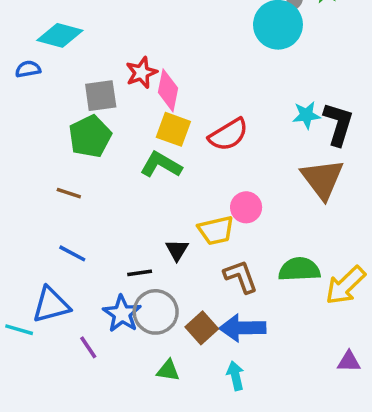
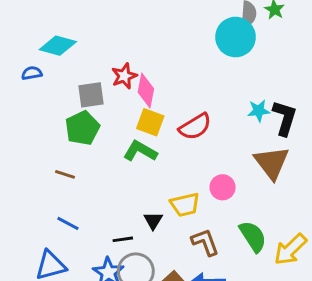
pink circle: (246, 207) -> (223, 187), moved
green semicircle: (299, 269) -> (253, 236), turned 60

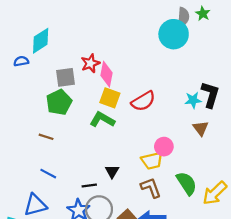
cyan diamond: (58, 46) -> (41, 41), turned -48
cyan star: (259, 111) -> (193, 100), moved
brown triangle: (272, 163) -> (201, 128), size x0.6
yellow trapezoid: (185, 205) -> (152, 161), moved

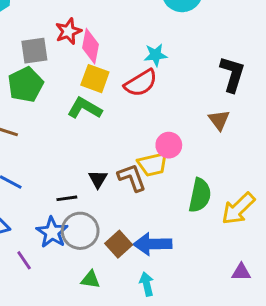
cyan star: (193, 100) -> (156, 55), moved
green semicircle: (187, 183) -> (200, 195), turned 45
brown L-shape: (151, 188) -> (132, 178), moved

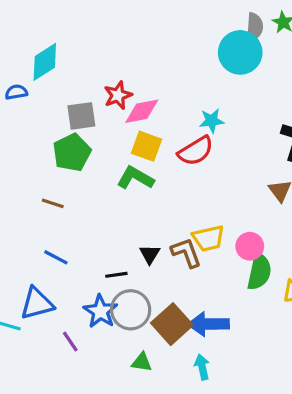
pink diamond: (90, 46) -> (142, 111), turned 68
pink circle: (169, 145) -> (250, 246), moved
brown square: (119, 244) -> (172, 324), size x1.4

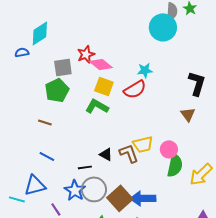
pink diamond: (142, 111) -> (101, 64), turned 50
black triangle: (150, 254) -> (106, 154), turned -32

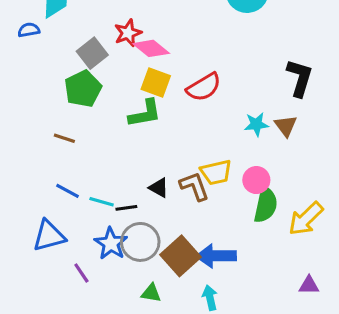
gray square: (63, 67) -> (92, 53), turned -30
cyan star: (145, 70) -> (256, 124), moved
green L-shape: (97, 106) -> (145, 113), turned 140
cyan line: (17, 199) -> (102, 202), moved

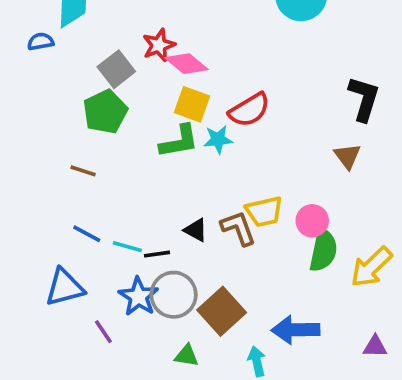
cyan star: (256, 124) -> (218, 139), moved
blue arrow: (216, 256) -> (296, 330), moved

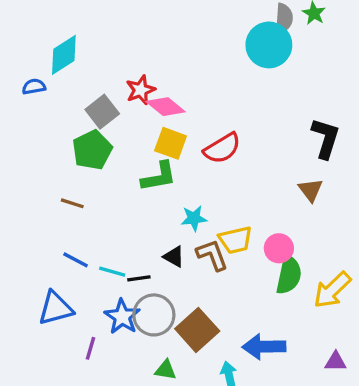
cyan star: (218, 139) -> (194, 218), moved
purple line: (103, 332) -> (91, 348), turned 50

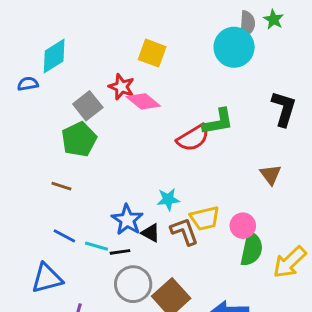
red star: (141, 90) -> (121, 87), turned -30
black L-shape: (326, 138) -> (284, 109), moved
yellow square: (171, 143) -> (152, 53), moved
green L-shape: (159, 177) -> (218, 122), moved
blue star: (122, 317) -> (127, 220), moved

